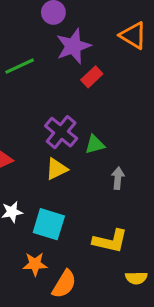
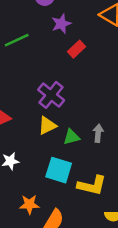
purple star: (73, 46) -> (61, 24), size x0.7
green triangle: (95, 144) -> (71, 137), moved
cyan square: (49, 224) -> (59, 170), moved

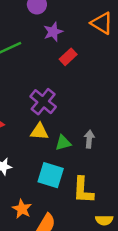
yellow triangle: (47, 126) -> (39, 132), turned 30
yellow L-shape: (92, 185) -> (83, 190), turned 80
orange star: (29, 204) -> (22, 209), turned 30

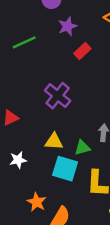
yellow triangle: (39, 132) -> (54, 141), moved
green triangle: (63, 143) -> (82, 148), moved

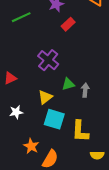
yellow triangle: (54, 141) -> (45, 97), turned -42
green triangle: (82, 148) -> (68, 84), moved

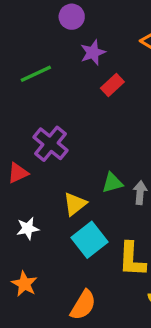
purple cross: (48, 60) -> (50, 144), moved
cyan square: (54, 119) -> (90, 240), turned 35
orange star: (31, 146) -> (24, 284), moved

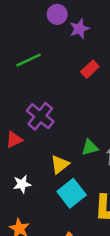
purple star: (93, 53) -> (79, 29), moved

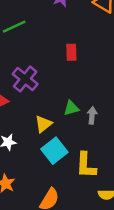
red rectangle: (90, 69) -> (71, 52), moved, turned -49

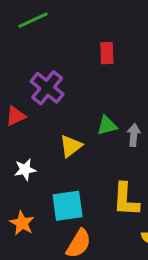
cyan square: (54, 151) -> (68, 206), moved, turned 30

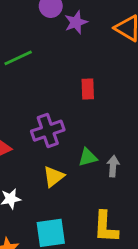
purple cross: (47, 88) -> (48, 131), moved, turned 32

